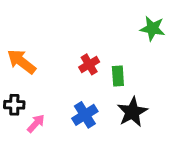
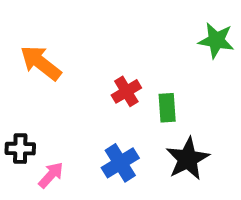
orange arrow: (21, 62) -> (41, 63), moved

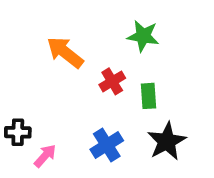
green star: (216, 40) -> (143, 36), moved
orange arrow: (41, 63) -> (65, 52), moved

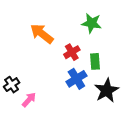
black cross: (18, 132) -> (12, 85), turned -35
blue cross: (107, 145) -> (76, 79), moved

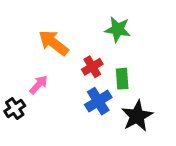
pink arrow: (29, 100) -> (39, 85), moved

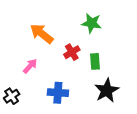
blue cross: (98, 101) -> (58, 93), moved, turned 36
black cross: (15, 109) -> (12, 96), moved

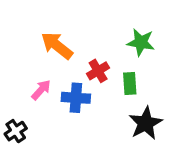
green star: (92, 23) -> (141, 42), moved
blue cross: (58, 93) -> (76, 98), moved

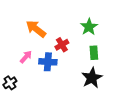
green star: (141, 42) -> (89, 27), turned 30
green rectangle: (130, 84) -> (94, 53), moved

